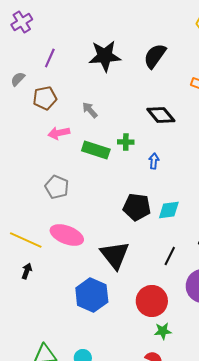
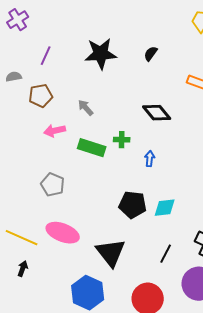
black semicircle: (155, 56) -> (151, 54), size x0.6
gray semicircle: (18, 79) -> (14, 77), turned 35

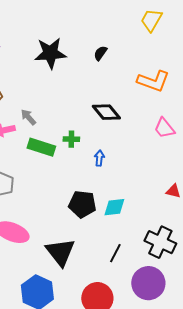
gray arrow: (86, 108) -> (28, 117), moved

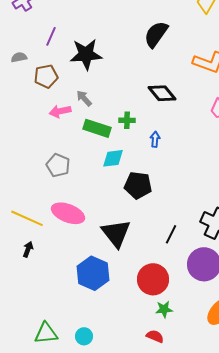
black star: (50, 53) -> (86, 54), moved
black semicircle: (100, 53) -> (156, 34), size x1.8
cyan diamond: (114, 207) -> (113, 158), moved

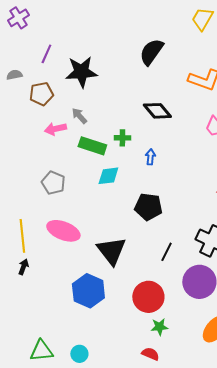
black pentagon: (138, 185) -> (148, 207), moved
yellow line: (27, 218) -> (22, 236), turned 60

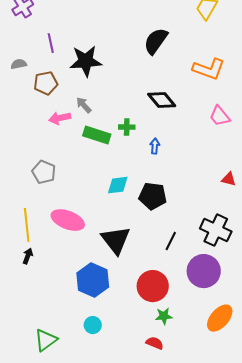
purple line: (46, 54) -> (51, 43), turned -36
cyan diamond: (108, 176) -> (118, 185), moved
gray pentagon: (53, 183) -> (44, 172), moved
green triangle: (41, 351) -> (46, 340), turned -30
cyan circle: (79, 354) -> (93, 325), moved

